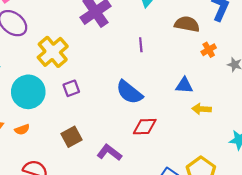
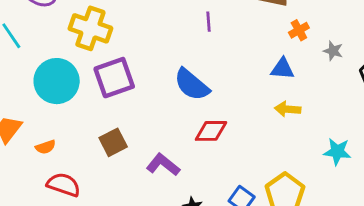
yellow cross: (53, 52) -> (90, 28), turned -32
blue triangle: (184, 85) -> (282, 69), moved
purple square: (71, 88) -> (114, 78), size x1.8
orange semicircle: (22, 130) -> (45, 147), moved

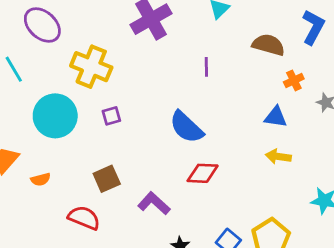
purple square: (114, 78) -> (111, 116), size x0.5
red semicircle: (64, 185) -> (84, 218), moved

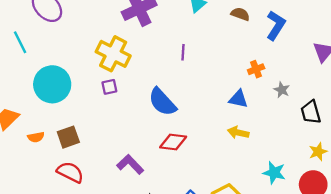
brown semicircle: (268, 45) -> (240, 14), moved, size x0.7
yellow cross: (91, 67) -> (113, 54), moved
purple square: (111, 116) -> (109, 87), moved
brown square: (107, 179) -> (68, 137), moved

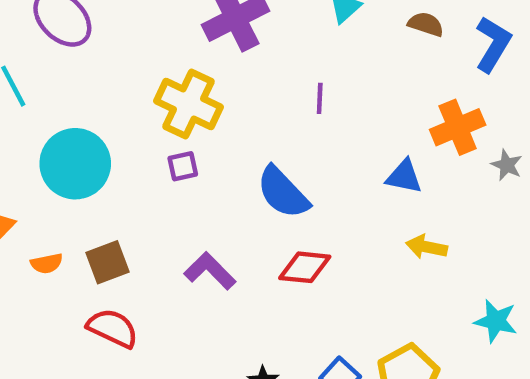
orange cross: (256, 69) -> (458, 127), size x1.6
blue triangle: (238, 99) -> (404, 177), moved
purple L-shape: (130, 164) -> (210, 271), moved

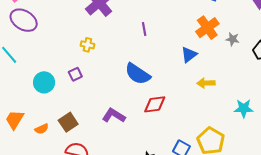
yellow cross: (189, 104) -> (87, 45), size x0.5
cyan circle: (75, 164) -> (44, 82), size x0.7
purple square: (183, 166) -> (75, 74), moved
blue triangle: (404, 177) -> (189, 55), turned -36

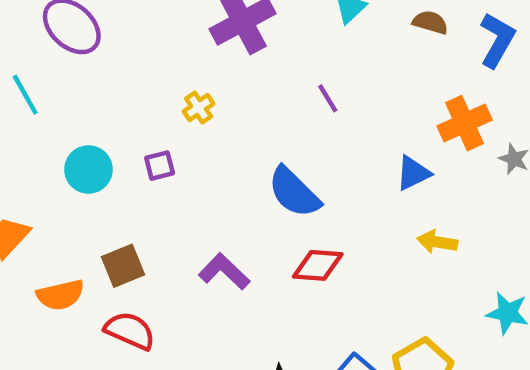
purple line: (144, 29) -> (328, 98), turned -32
yellow cross: (87, 45) -> (199, 108), turned 32
orange semicircle: (42, 129) -> (60, 295), moved, size x1.5

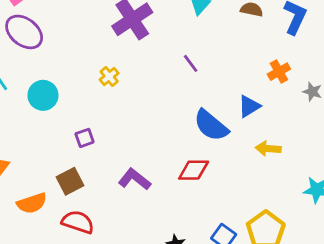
orange cross: (465, 123) -> (279, 72), size x0.7
purple square: (160, 166) -> (85, 138), moved
cyan circle: (88, 170) -> (43, 95), moved
blue semicircle: (294, 192) -> (211, 125), moved

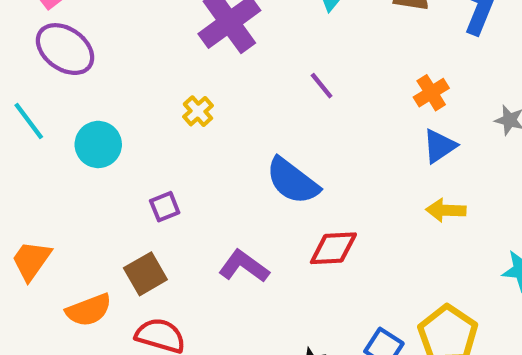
orange cross: (279, 72) -> (431, 93), moved
blue triangle: (249, 106) -> (439, 146), moved
blue semicircle: (211, 125) -> (293, 181), moved

